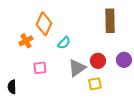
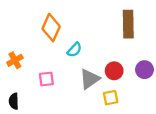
orange cross: (26, 41) -> (15, 60), moved

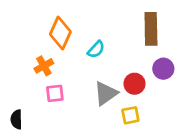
cyan semicircle: (74, 50) -> (96, 49), moved
orange cross: (15, 60) -> (44, 66), moved
purple circle: (145, 70) -> (163, 69), moved

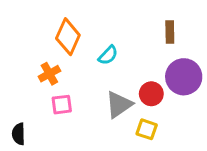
brown rectangle: (151, 29) -> (170, 32), size x0.6
purple circle: (163, 69) -> (184, 77), size x1.5
yellow square: (130, 115) -> (147, 129), turned 30

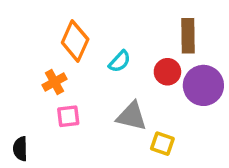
brown rectangle: (170, 32) -> (188, 36), size x1.4
red circle: (151, 94) -> (167, 72), moved
gray triangle: (119, 105) -> (132, 116), turned 48

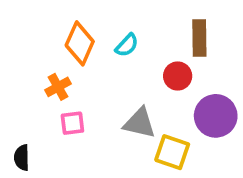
cyan semicircle: (120, 61) -> (127, 45), moved
purple circle: (203, 85) -> (216, 116), moved
yellow square: (162, 144) -> (172, 152), size x1.4

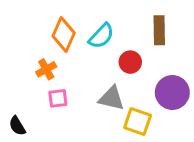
cyan semicircle: (127, 45) -> (101, 36), size x1.4
red circle: (178, 76) -> (130, 62), moved
black semicircle: (22, 158) -> (17, 126), turned -30

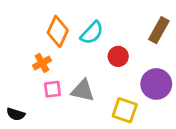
brown rectangle: (159, 30) -> (159, 30), moved, turned 30
gray triangle: (111, 98) -> (83, 91), moved
black semicircle: (17, 126) -> (16, 114), turned -42

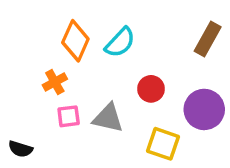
red circle: (118, 56) -> (151, 89), moved

